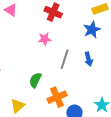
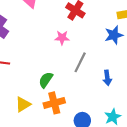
blue arrow: (89, 59) -> (107, 78), moved
orange cross: (57, 97) -> (54, 103), moved

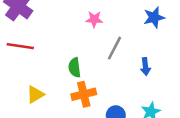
green semicircle: (46, 80) -> (75, 68), turned -42
yellow triangle: (23, 104) -> (35, 94), moved

